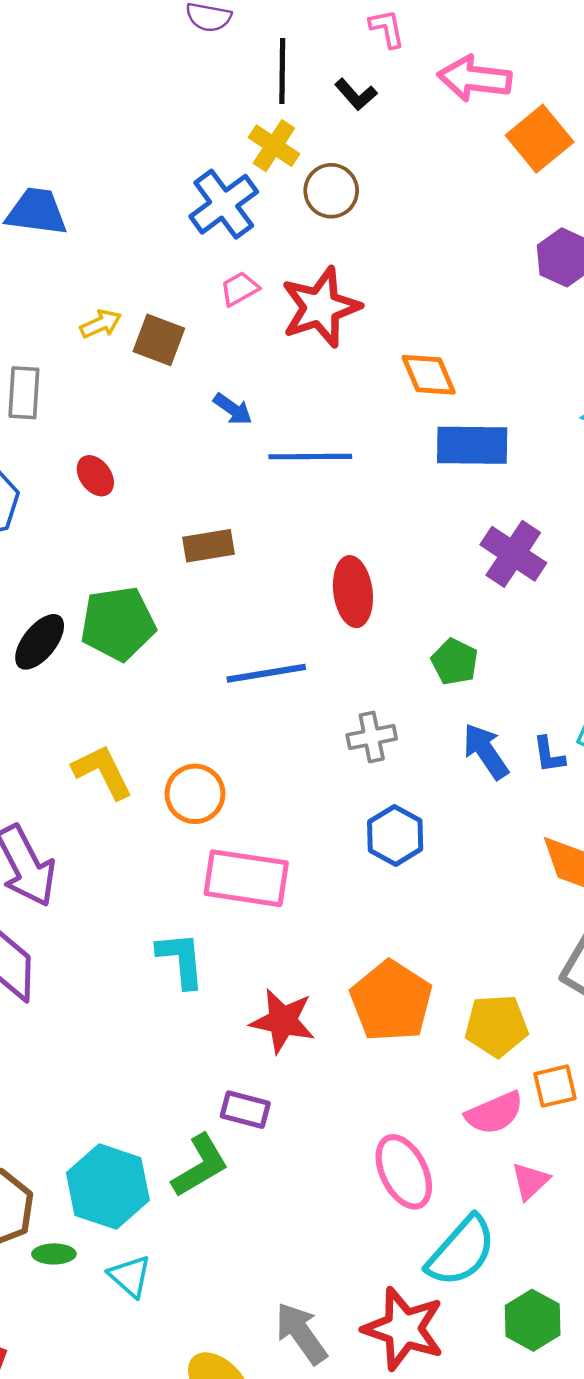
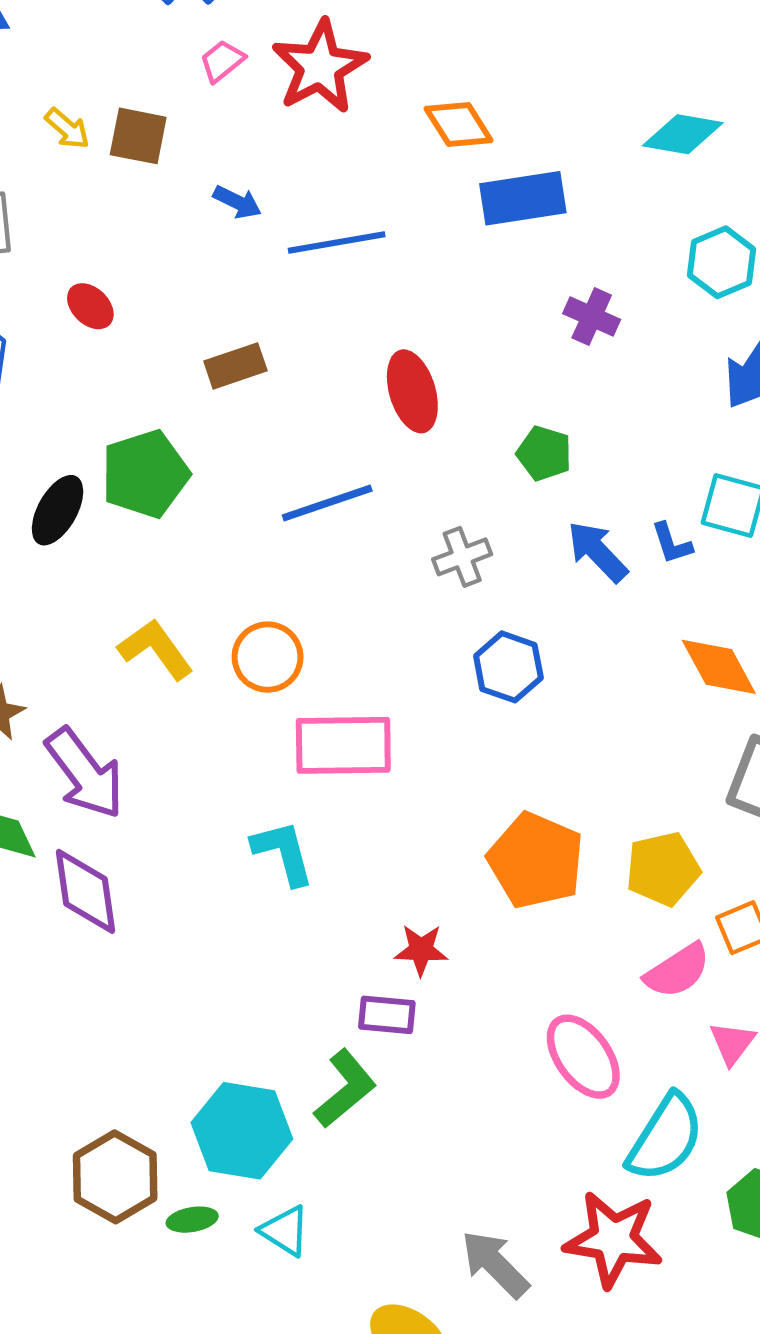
yellow arrow: (101, 324) -> (67, 129), turned 75
purple cross: (513, 554) -> (592, 316), size x0.7
red star: (283, 1021) -> (421, 950), moved, size x0.7

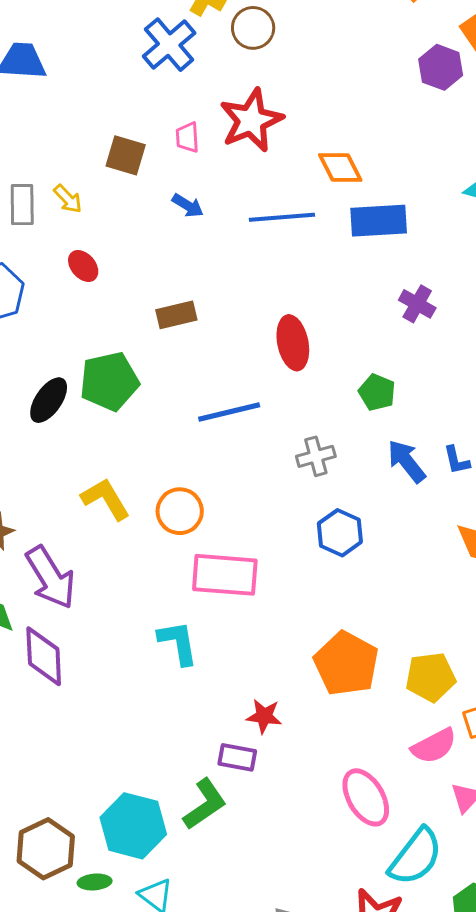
pink trapezoid: (222, 61) -> (187, 137), moved, turned -60
yellow arrow: (67, 129) -> (68, 199), moved
blue line: (337, 242) -> (282, 217), moved

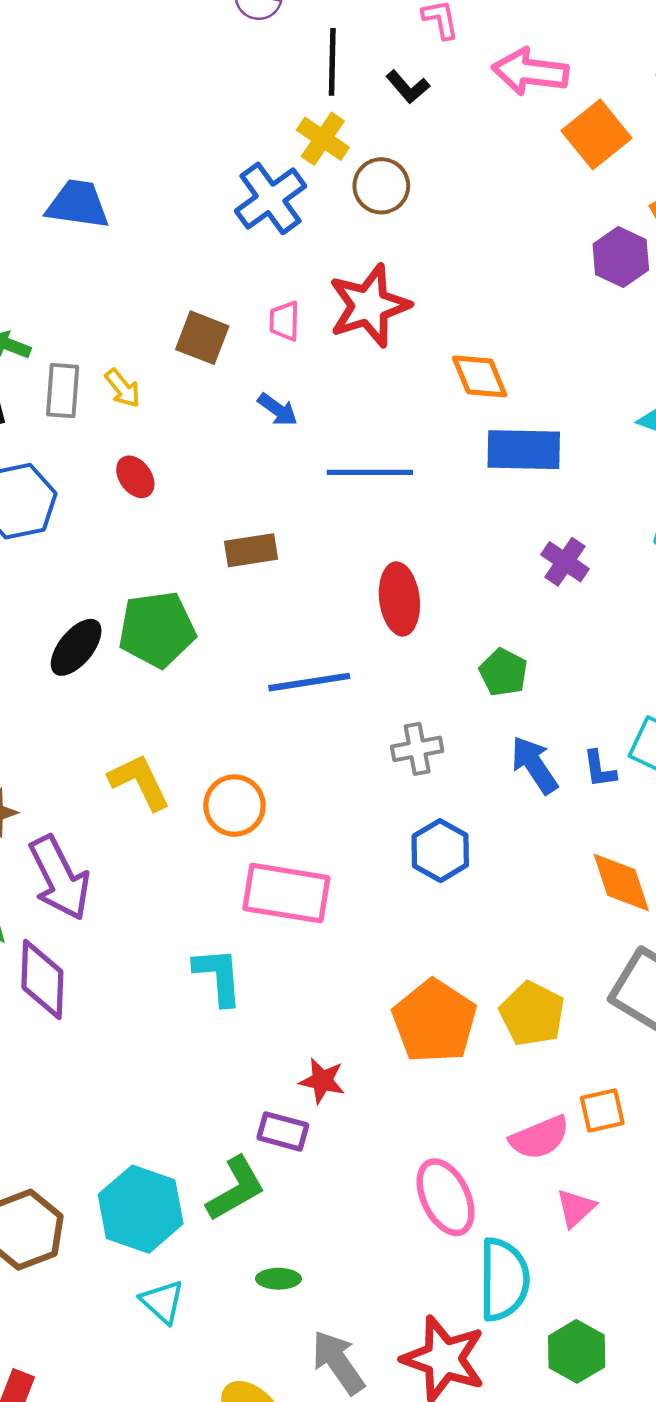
blue line: (282, 217) -> (370, 472), moved
yellow pentagon: (431, 677) -> (532, 1014), moved, turned 30
cyan semicircle: (416, 857) -> (504, 1279), turned -42
green ellipse: (95, 882) -> (278, 1279), moved

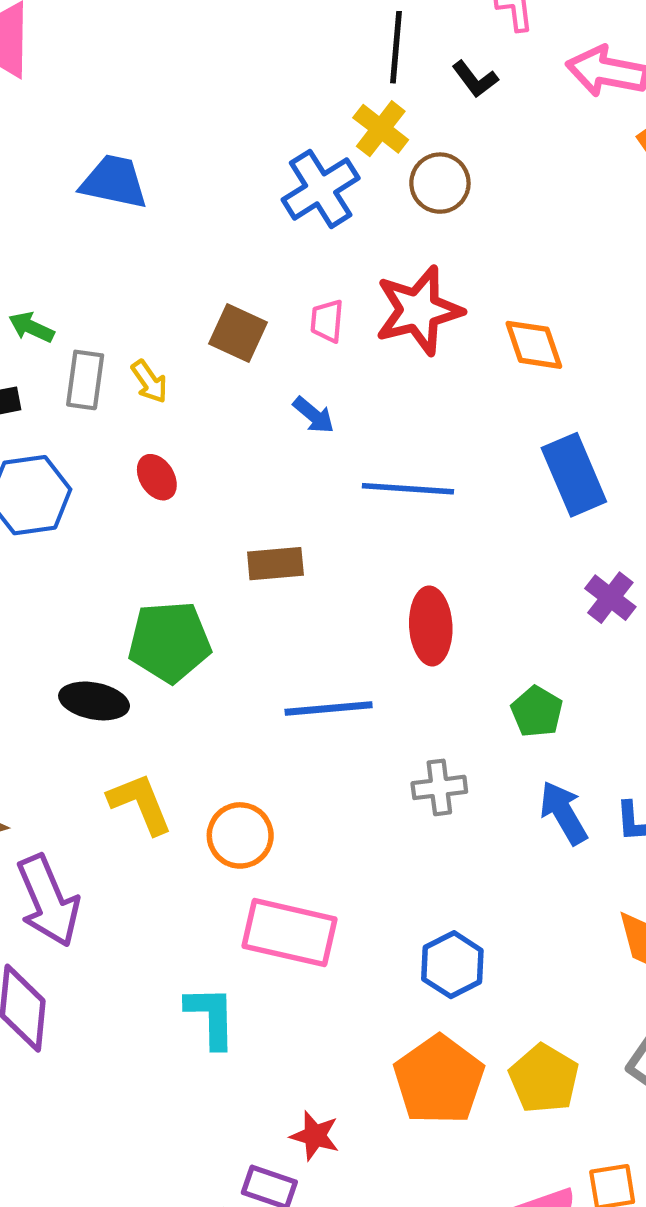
orange diamond: (480, 376) -> (534, 345), moved
blue rectangle: (524, 450) -> (574, 475), turned 62
black ellipse: (76, 647) -> (94, 701), moved, turned 58
blue hexagon: (440, 851) -> (452, 965), moved

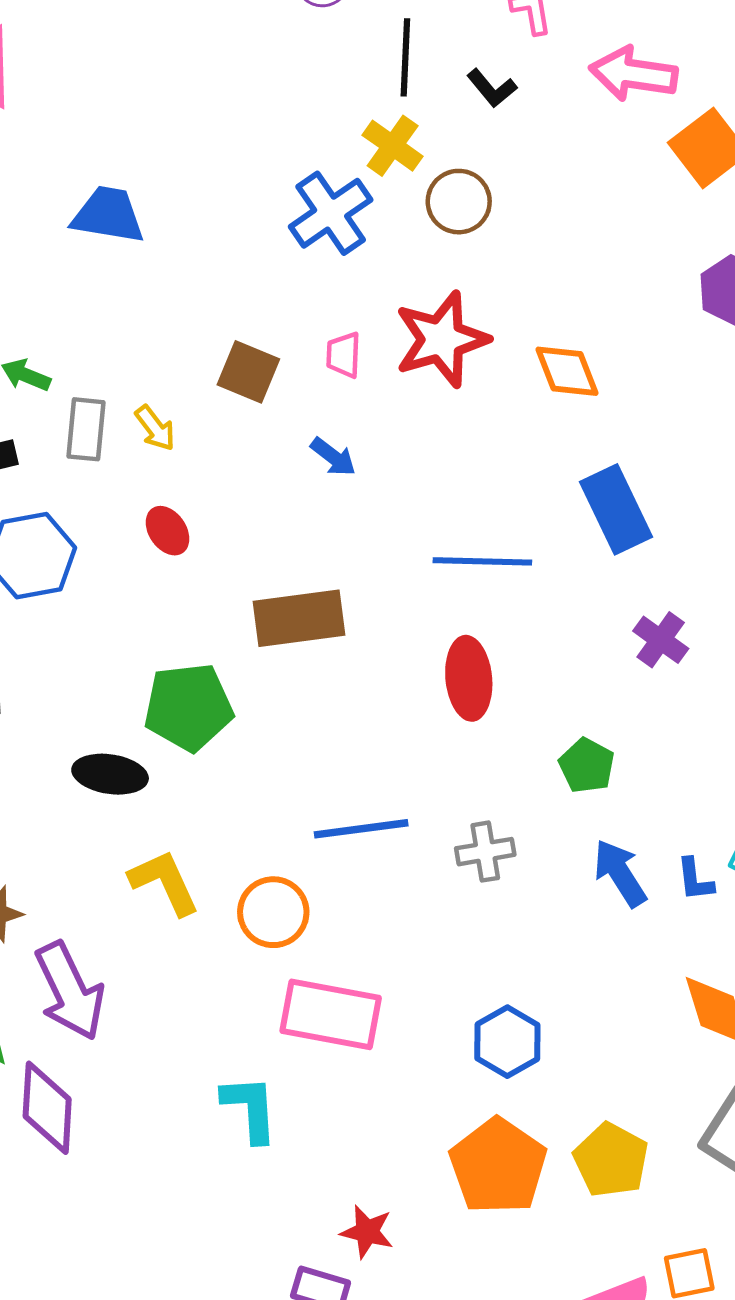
blue line: (408, 489) -> (482, 561), moved
brown rectangle: (275, 564) -> (299, 618), size x1.5
blue line: (329, 709) -> (361, 829), moved

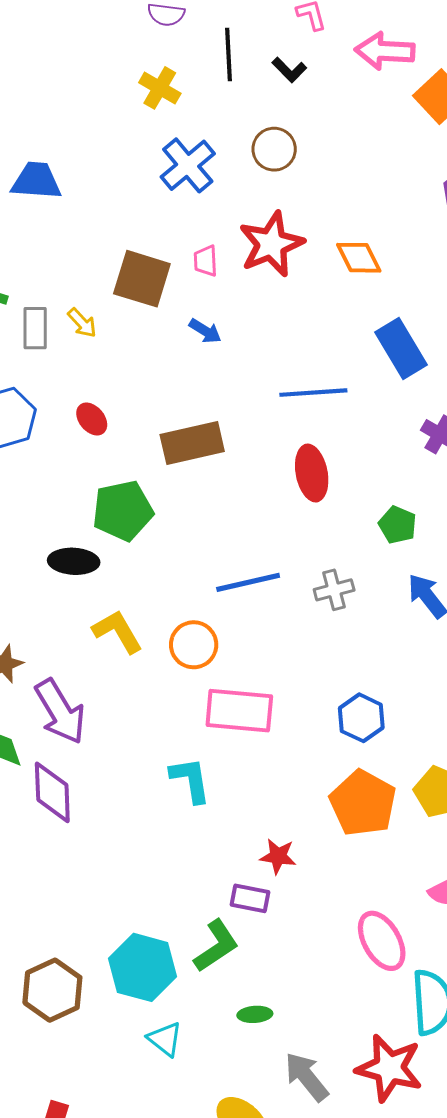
yellow cross: (393, 146) -> (160, 88), moved
brown square: (248, 372) -> (142, 279), size x1.4
red ellipse: (168, 531) -> (92, 419), moved

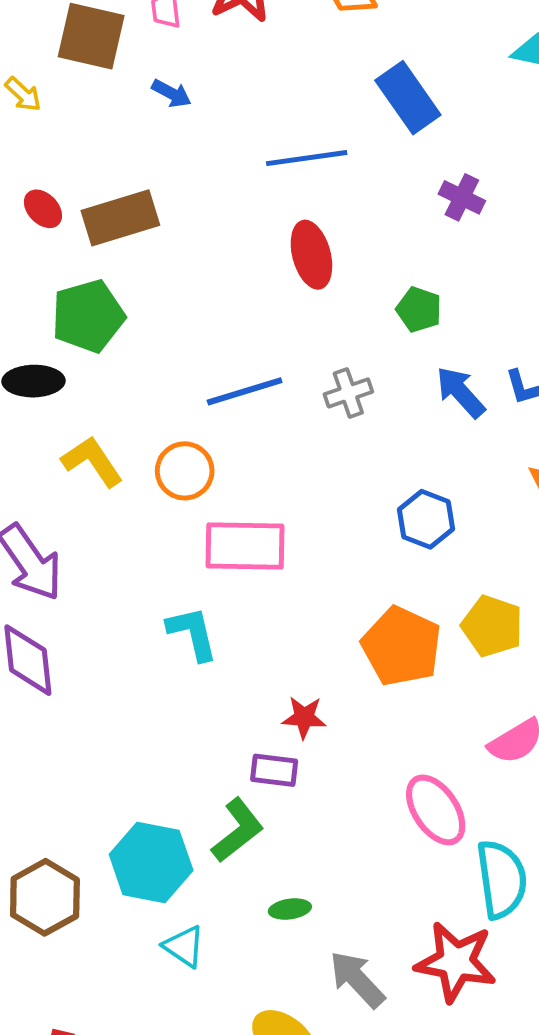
brown rectangle: (192, 443) -> (120, 218), moved
blue hexagon: (361, 718) -> (426, 519), moved

